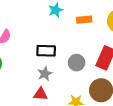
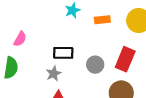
gray star: (45, 74) -> (54, 74), moved

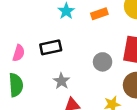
black rectangle: (63, 53) -> (51, 47), moved

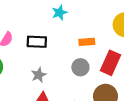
orange rectangle: (99, 14) -> (87, 42), moved

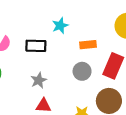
cyan star: (60, 13) -> (60, 26), moved

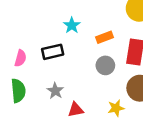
gray star: (39, 80) -> (55, 91), moved

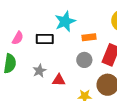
cyan star: (72, 25) -> (65, 21), size x1.5
red triangle: (76, 110) -> (59, 80), moved

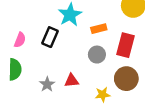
black rectangle: (45, 39) -> (50, 37), turned -60
gray star: (39, 71) -> (47, 84), moved

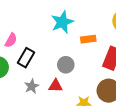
black rectangle: (50, 37) -> (26, 58), moved
gray circle: (97, 55) -> (66, 65), moved

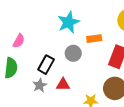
black rectangle: (26, 58) -> (46, 65), moved
gray circle: (66, 65) -> (73, 53), moved

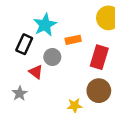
black rectangle: (46, 65) -> (24, 44), moved
red triangle: (63, 85) -> (36, 72), moved, turned 40

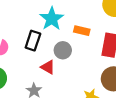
orange rectangle: (73, 40) -> (82, 31), turned 32

